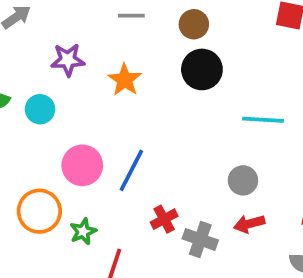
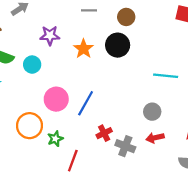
black circle: (202, 69) -> (118, 45), moved

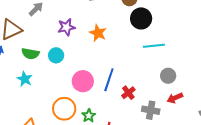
black circle: (118, 45) -> (141, 18), moved
cyan line: (166, 76) -> (154, 46), moved
red cross: (104, 133) -> (128, 93), moved

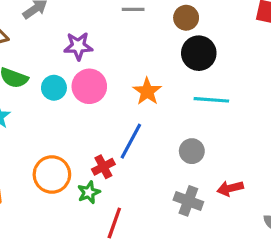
orange star: (98, 33) -> (147, 91), moved
gray circle: (168, 76) -> (192, 151), moved
pink circle: (83, 81) -> (89, 86), moved
red cross: (128, 93) -> (103, 167), moved

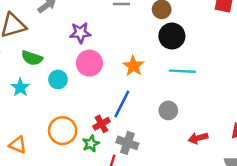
cyan circle: (54, 88) -> (58, 79), moved
gray cross: (188, 201) -> (127, 143), moved

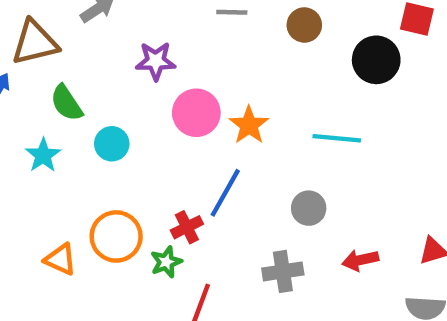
black circle: (172, 36) -> (376, 60), moved
green semicircle: (32, 58) -> (66, 103), turned 35
pink circle: (89, 63) -> (196, 113), moved
gray cross: (127, 143) -> (283, 271), moved, turned -30
orange triangle: (18, 145) -> (60, 259), moved

